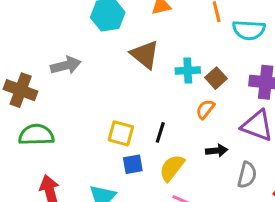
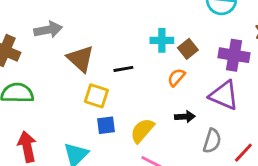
brown triangle: (145, 55) -> (80, 59), moved
black line: (160, 132) -> (123, 69), moved, turned 60

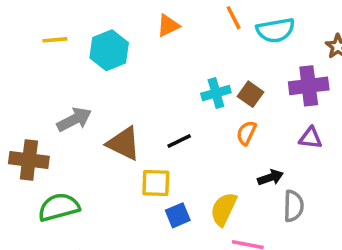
purple triangle: (224, 95) -> (311, 138), size x0.6
gray semicircle: (212, 141) -> (293, 206), moved

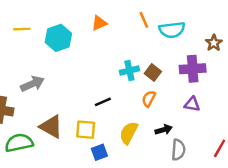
brown triangle: (124, 143) -> (51, 127), moved
yellow semicircle: (224, 209) -> (129, 133), moved

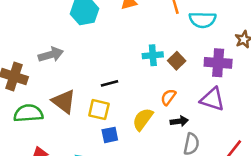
orange semicircle: (149, 99) -> (168, 97), moved
black line: (103, 102) -> (109, 83), moved
purple triangle: (192, 104) -> (212, 99), size x1.5

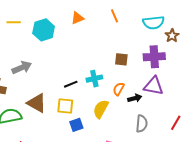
cyan semicircle: (203, 20) -> (153, 23), moved
cyan cross: (153, 55) -> (94, 79), moved
brown square: (177, 61) -> (121, 59), turned -32
black arrow: (179, 121) -> (135, 98), moved

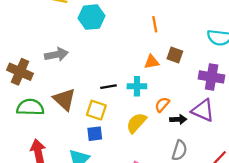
orange line: (114, 16) -> (155, 24), moved
orange triangle: (77, 18) -> (152, 62), moved
brown square: (121, 59) -> (175, 55), moved
blue square: (76, 125) -> (95, 134), moved

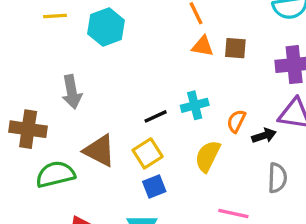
gray arrow: (56, 55) -> (72, 92), turned 105
orange triangle: (152, 62) -> (203, 46), moved, turned 35
yellow square: (96, 110) -> (148, 153), turned -36

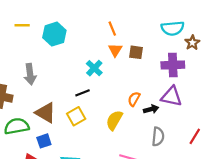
orange triangle: (203, 46) -> (115, 50), turned 48
cyan cross: (195, 105) -> (94, 68), moved, turned -35
blue square: (154, 186) -> (44, 141), moved

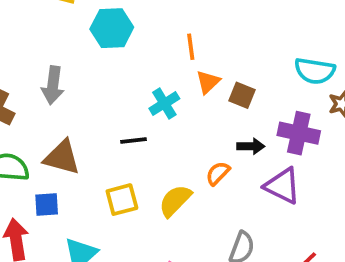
orange line: (112, 29) -> (191, 47), moved
black arrow: (151, 109) -> (251, 146), moved
brown triangle: (46, 113) -> (62, 157), turned -30
yellow square: (76, 116) -> (122, 200), moved

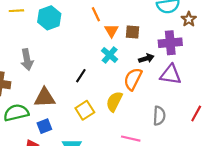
cyan cross: (164, 104) -> (110, 55), moved
black line: (133, 140) -> (81, 76), turned -32
orange semicircle: (218, 173) -> (133, 79), size x1.5

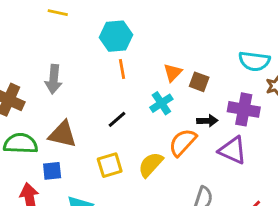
orange line: (96, 14) -> (122, 69), moved
cyan hexagon: (49, 18) -> (116, 36), moved

